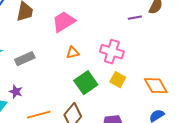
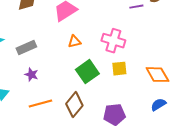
yellow square: (118, 80) -> (119, 69), turned -35
purple star: (16, 92) -> (31, 75), moved

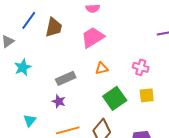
pink cross: (113, 41) -> (141, 67), size x0.7
gray rectangle: (26, 48) -> (66, 78), moved

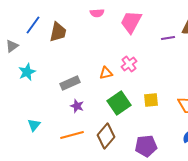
pink trapezoid: (93, 37) -> (131, 22), moved, turned -30
pink cross: (141, 67) -> (129, 64), moved, turned 35
purple star: (59, 101) -> (77, 106), moved

